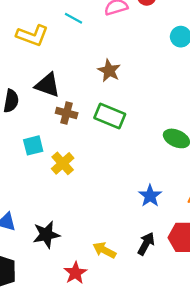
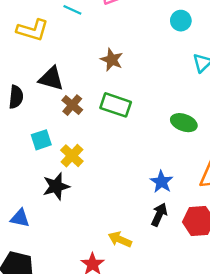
brown cross: (67, 113) -> (72, 105), turned 30
black star: (46, 235) -> (56, 186), moved
black arrow: (146, 244) -> (159, 215), moved

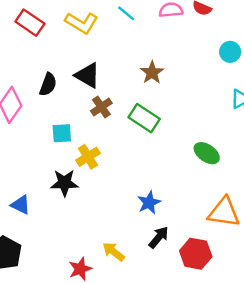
blue star: (162, 182) -> (149, 203), moved

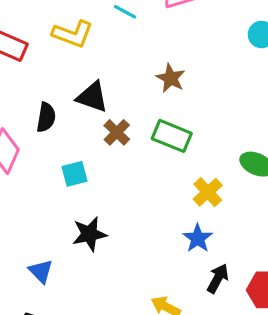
yellow cross: (88, 157) -> (208, 192), moved
blue triangle: (21, 205) -> (41, 271), turned 30

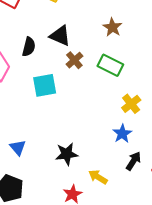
cyan square: (75, 174) -> (45, 85), size x1.4
black star: (89, 234) -> (67, 154), moved

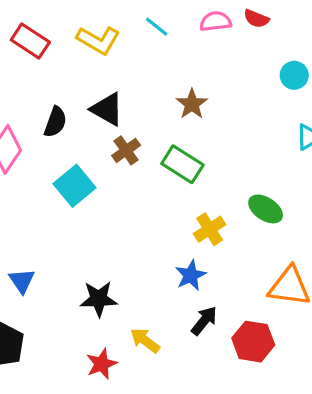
cyan square: (45, 85) -> (75, 186), turned -35

